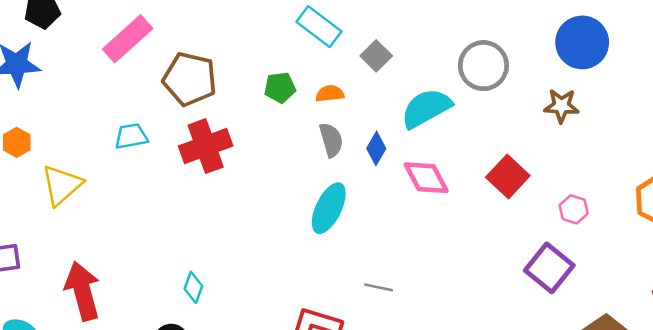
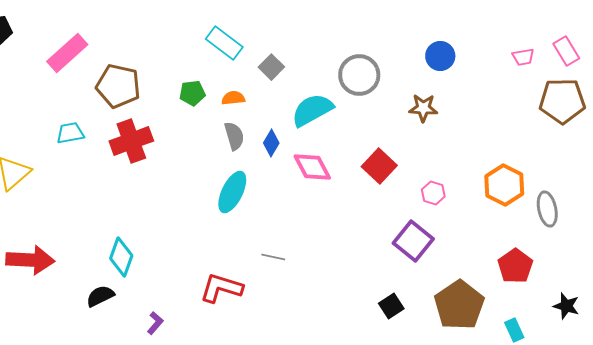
blue circle: (582, 42) -> (440, 56), size x0.7
cyan diamond: (193, 287) -> (121, 257), size x1.5
red arrow: (83, 291) -> (30, 260), turned 108

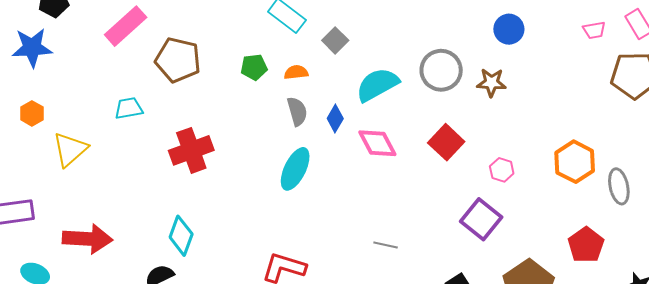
gray circle: (359, 75) -> (441, 70), moved
red cross: (131, 141) -> (191, 150), moved
gray line: (273, 257) -> (386, 245), moved

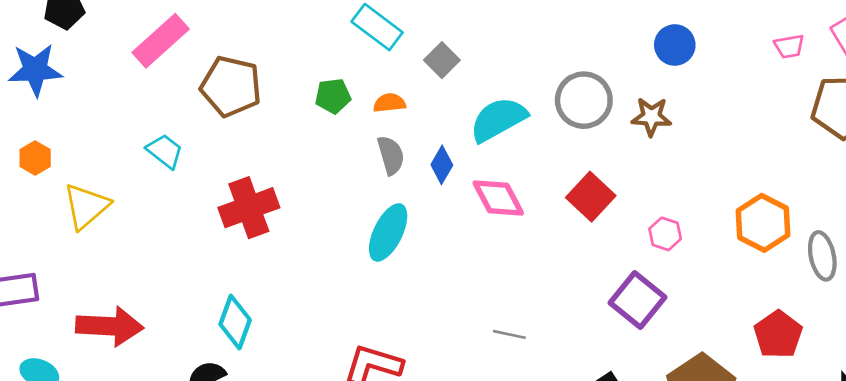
cyan trapezoid: (129, 108) -> (165, 151), turned 48

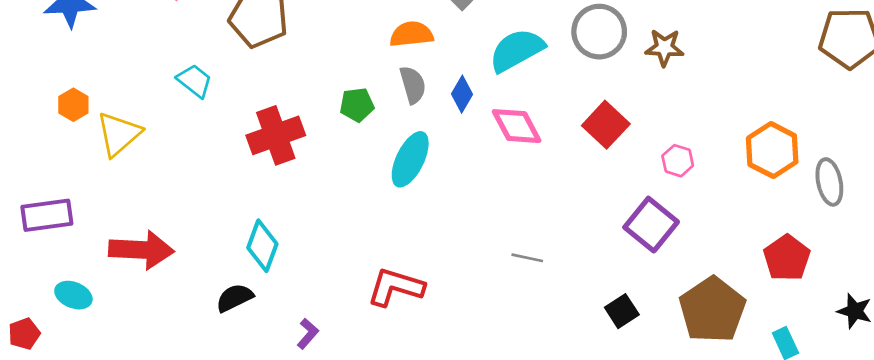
green pentagon: (333, 96) -> (357, 105), moved
orange semicircle: (389, 103) -> (411, 34), size x1.4
orange hexagon: (35, 158) -> (73, 105), moved

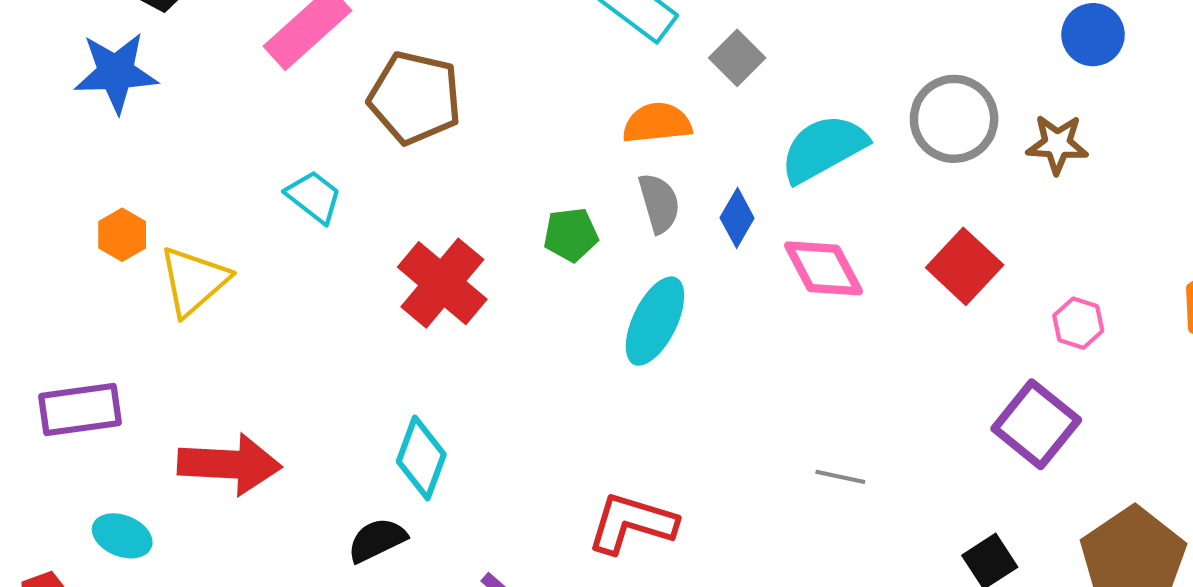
red cross: (276, 135) -> (442, 283), turned -30

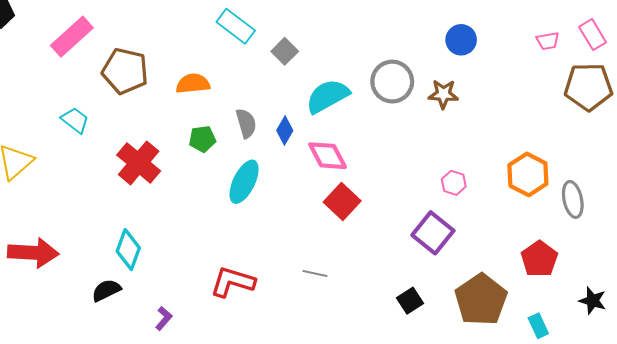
orange semicircle: (657, 123) -> (193, 84), moved
red square: (965, 266) -> (342, 202), moved
gray line: (840, 477) -> (315, 274), moved

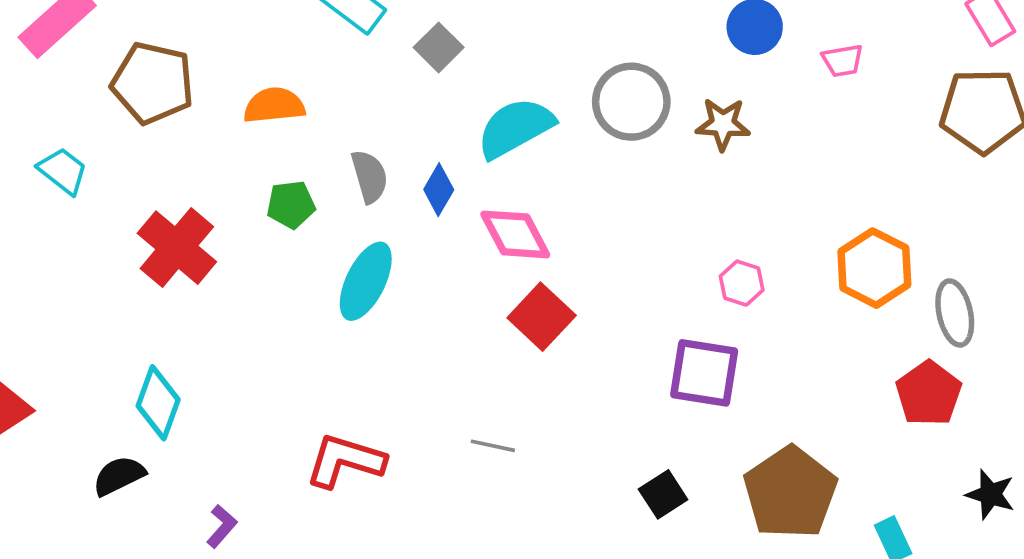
pink trapezoid: (548, 41) -> (843, 61), moved
purple square: (433, 233) -> (704, 373), turned -30
red pentagon: (539, 259) -> (929, 393), moved

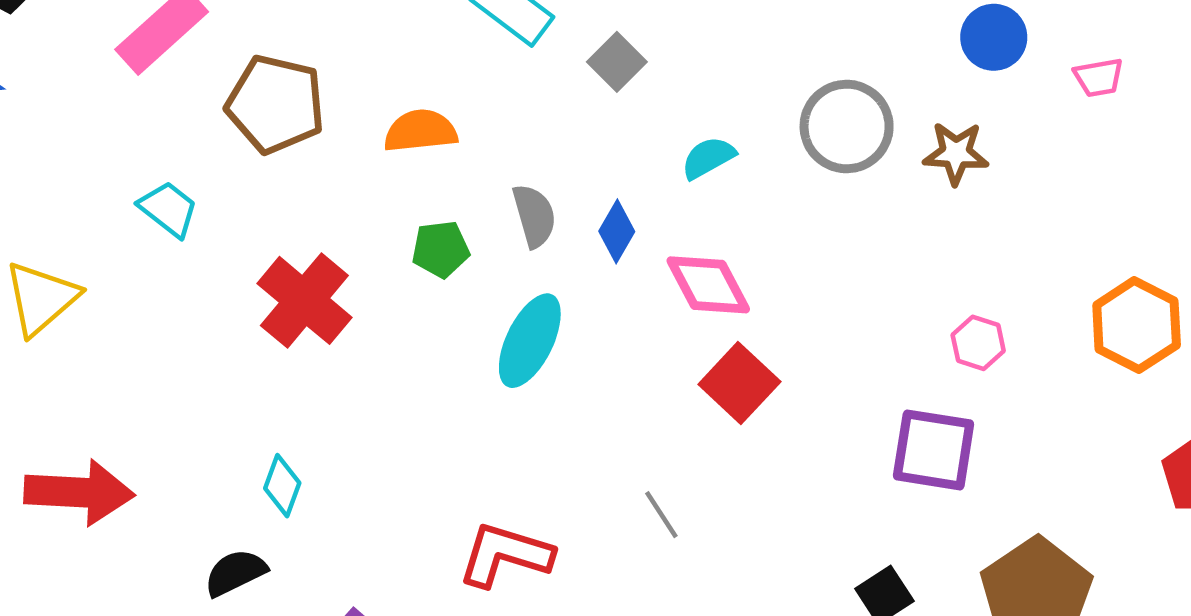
cyan semicircle: (515, 128) -> (708, 158), size x0.6
cyan diamond: (158, 403) -> (282, 486), size x0.7
gray line: (493, 446) -> (661, 515), moved, turned 45

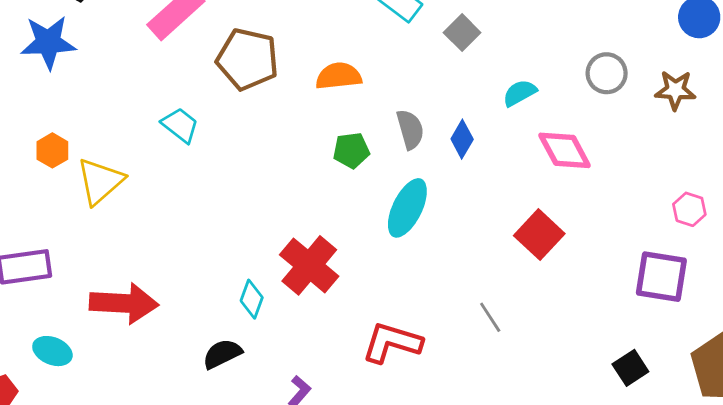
gray circle: (847, 126) -> (607, 73), size x0.7
pink diamond: (708, 285) -> (565, 150), moved
red cross: (304, 300) -> (309, 265), moved

